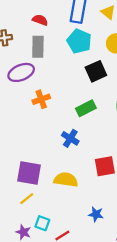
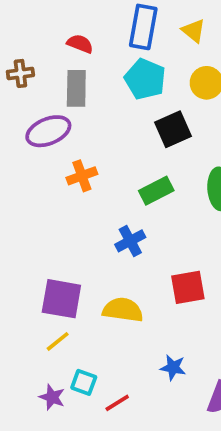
blue cross: (70, 138) -> (130, 241), turned 30

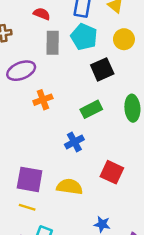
gray rectangle: (76, 88) -> (53, 43), moved
red square: (188, 287) -> (112, 172), turned 35
yellow line: (58, 341) -> (27, 207), turned 56

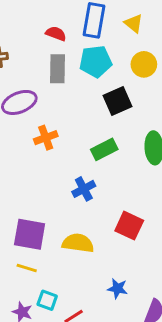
red semicircle: (42, 14) -> (56, 34), moved
cyan pentagon: (84, 37) -> (96, 61), turned -30

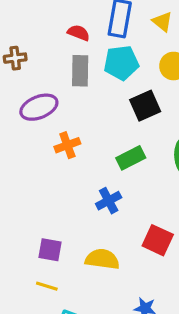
purple square: (30, 234) -> (50, 250), size x0.7

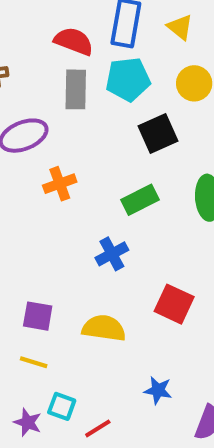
red semicircle: (79, 33) -> (74, 41), size x1.4

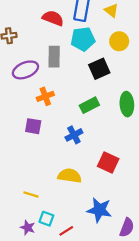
gray rectangle: (76, 89) -> (54, 57), moved
purple square: (38, 316) -> (33, 126), moved
blue star: (158, 390) -> (99, 210), size x1.6

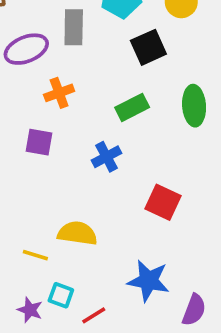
yellow semicircle: (70, 176) -> (77, 233), moved

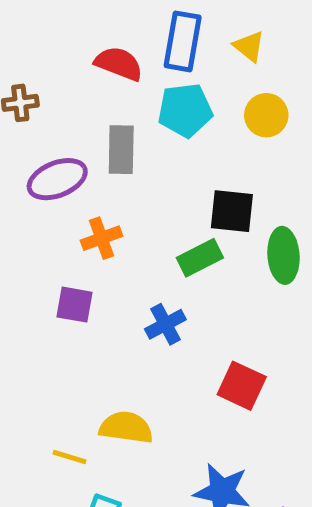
black square: (148, 47) -> (232, 211), moved, turned 30

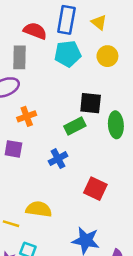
gray rectangle: (121, 150) -> (19, 57), moved

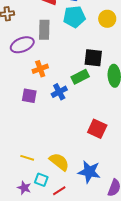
gray rectangle: (19, 57) -> (44, 30), moved
blue cross: (58, 159) -> (59, 92), moved
yellow semicircle: (39, 209) -> (59, 162), moved, turned 30

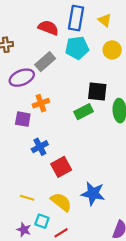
gray rectangle: (44, 30) -> (45, 62), turned 48
blue cross: (59, 92) -> (40, 147), moved
purple square: (29, 96) -> (23, 119), moved
red square: (97, 129) -> (61, 167), moved, turned 36
blue star: (89, 172) -> (93, 193), moved

